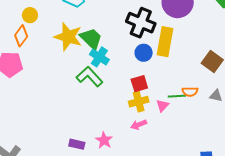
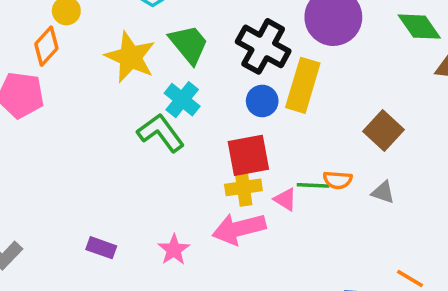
green trapezoid: (91, 39) -> (189, 44), moved
red square: (139, 84) -> (248, 155), size x1.4
pink triangle: (162, 106) -> (285, 199), turned -48
pink arrow: (139, 125) -> (239, 229), size x1.8
purple rectangle: (77, 144) -> (101, 248), moved

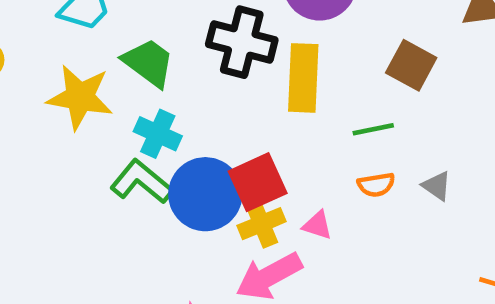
blue circle: (262, 101) -> (205, 194), moved, size x1.8
brown square: (383, 130) -> (411, 65), moved
green line: (313, 185) -> (373, 129), moved
gray triangle: (383, 192) -> (437, 186), turned 30

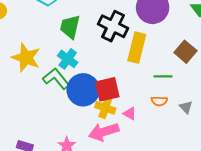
green trapezoid: (149, 63) -> (70, 27), turned -125
yellow star: (80, 97) -> (26, 58), moved
yellow cross: (262, 224) -> (105, 108), turned 30

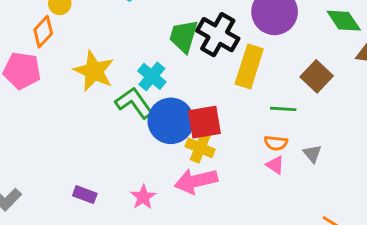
green trapezoid: (70, 27) -> (184, 36), moved
pink triangle: (130, 114) -> (275, 165), moved

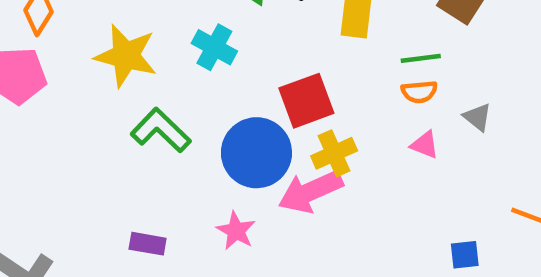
green L-shape: (134, 103) -> (161, 130), moved
blue circle: (171, 121) -> (256, 153), moved
orange semicircle: (276, 143) -> (419, 92), moved
yellow cross: (200, 148) -> (334, 153), moved, turned -36

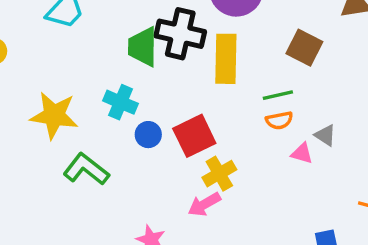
pink triangle: (425, 145) -> (302, 153), moved
blue circle: (256, 153) -> (148, 135), moved, size x0.5
pink arrow: (310, 192) -> (204, 204), size x0.7

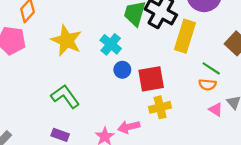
green line: (278, 95) -> (211, 68), turned 30
green L-shape: (86, 169) -> (65, 96), moved
pink arrow: (204, 204) -> (129, 127), moved

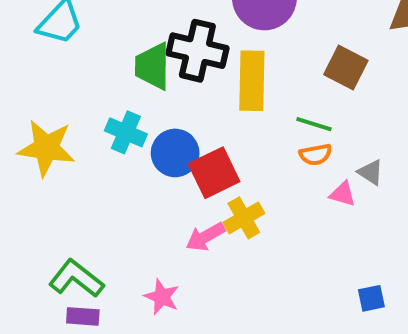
blue circle: (122, 70) -> (175, 153), moved, size x1.5
green L-shape: (65, 96) -> (76, 279), moved
pink arrow: (129, 127) -> (205, 237), moved

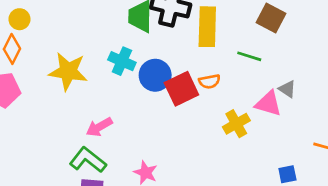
orange semicircle: (316, 154) -> (209, 81), moved
pink triangle: (343, 194) -> (268, 104), size x1.5
yellow cross: (244, 218) -> (236, 124), moved
pink arrow: (205, 237) -> (99, 127), moved

